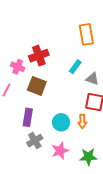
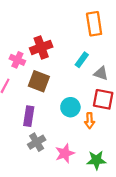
cyan circle: (61, 122) -> (70, 107), moved

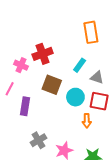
brown square: (39, 81) -> (52, 85), moved
cyan circle: (70, 107) -> (75, 97), moved
purple rectangle: (29, 116) -> (25, 106), moved

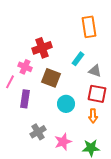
pink cross: (21, 65) -> (25, 67), moved
cyan circle: (75, 97) -> (66, 104), moved
orange arrow: (87, 121) -> (93, 116), moved

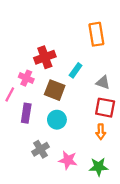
cyan rectangle: (78, 59) -> (76, 70), moved
cyan circle: (66, 104) -> (57, 120), moved
pink star: (63, 142) -> (68, 160), turned 30

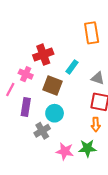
gray cross: (40, 149) -> (42, 131), moved
green star: (99, 167) -> (87, 148), moved

